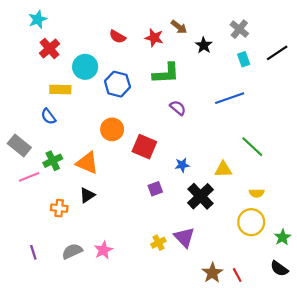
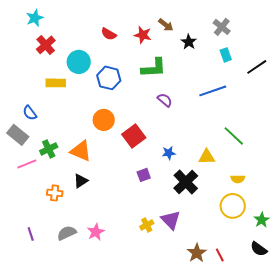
black line: (277, 53) -> (257, 67), moved
blue semicircle: (48, 116) -> (30, 113), moved
red square: (144, 147) -> (134, 136), turned 30

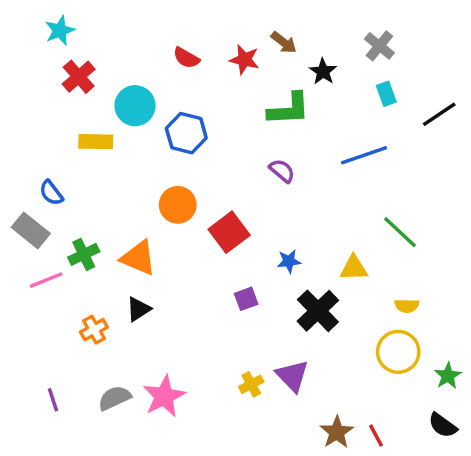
green L-shape: (154, 68) -> (289, 109), moved
orange cross: (55, 193) -> (94, 330), turned -35
pink star: (96, 232) -> (164, 396), size x1.4

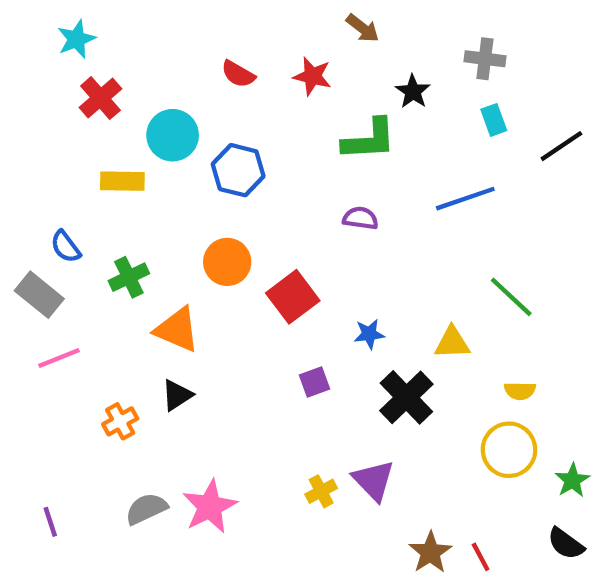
brown arrow: (284, 42) -> (363, 28), moved
gray cross: (379, 46) -> (485, 59), turned -32
purple semicircle: (282, 171) -> (360, 218), turned -32
green cross: (84, 254) -> (129, 277), moved
purple line: (53, 400) -> (50, 522), moved

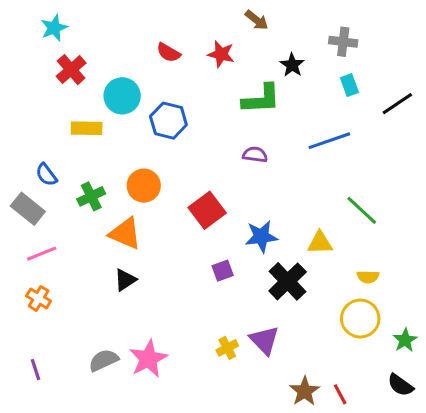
orange circle: (227, 262) -> (144, 186), moved
blue star: (369, 334) -> (261, 237), size x1.5
orange cross: (120, 421) -> (39, 298), moved, turned -30

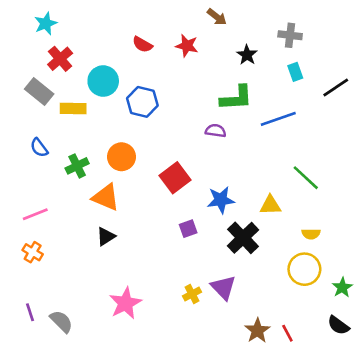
green L-shape: (261, 99) -> (236, 98), moved
gray rectangle: (28, 209) -> (39, 91), moved
gray semicircle: (104, 360) -> (61, 321), moved, turned 70

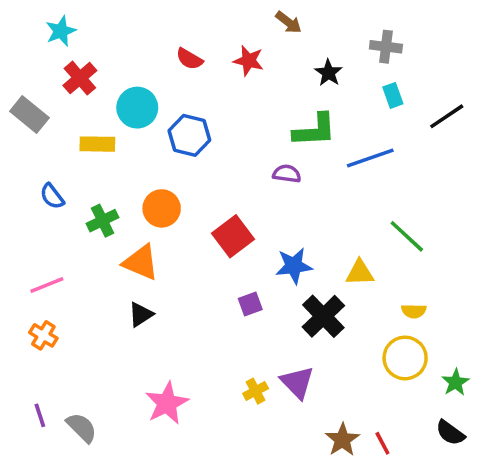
gray rectangle: (39, 91) -> (29, 115), moved

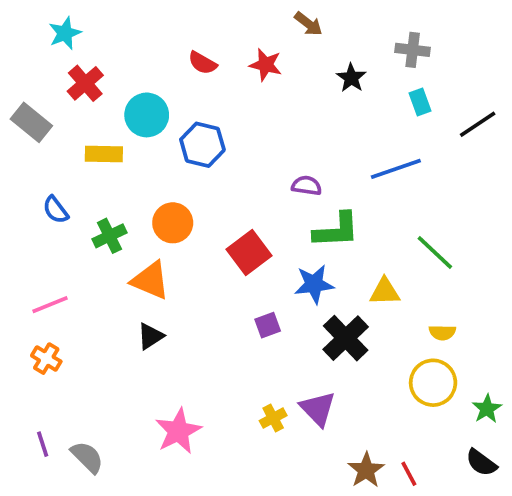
green L-shape: (315, 130) -> (336, 230), moved

